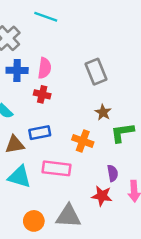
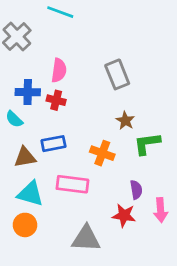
blue cross: (17, 70) -> (28, 92), moved
orange circle: (34, 221) -> (25, 225), moved

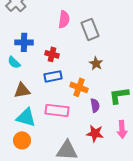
pink semicircle: (59, 70) -> (64, 19), moved
red cross: (56, 100) -> (52, 54), moved
blue rectangle: (53, 144) -> (53, 76), moved
green L-shape: (147, 144) -> (119, 95), moved
purple semicircle: (136, 190) -> (95, 105), moved

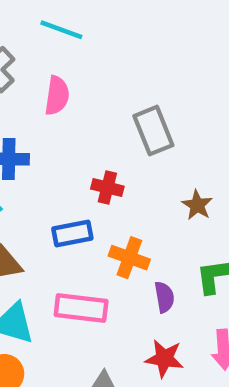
pink semicircle: (64, 19) -> (57, 96), moved
red cross: (52, 54) -> (107, 188), moved
brown star: (96, 63) -> (197, 205), moved

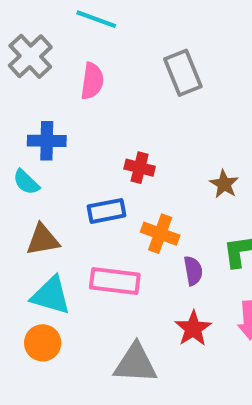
gray rectangle: (153, 131) -> (183, 73), moved
red star: (164, 358) -> (193, 328), turned 30

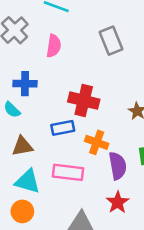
red cross: (140, 168) -> (84, 101), size x1.6
purple semicircle: (193, 271) -> (118, 166), size x1.5

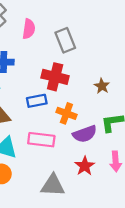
gray rectangle: (111, 41) -> (65, 40), moved
purple semicircle: (118, 166) -> (85, 134), turned 80

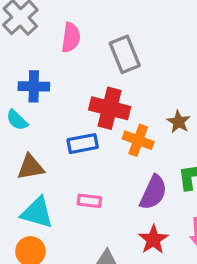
orange cross: (66, 113) -> (138, 140), moved
purple semicircle: (85, 134) -> (153, 192), turned -45
pink rectangle: (41, 140) -> (89, 201), size x0.6

